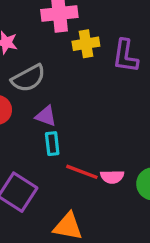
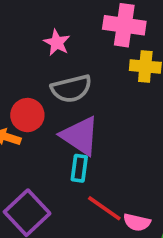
purple triangle: (46, 116) -> (80, 136), size x1.6

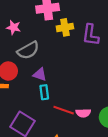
purple triangle: (80, 136) -> (40, 75), size x0.6

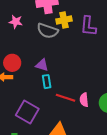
gray semicircle: (28, 50) -> (48, 31), moved, turned 50
pink semicircle: (83, 113) -> (84, 100), turned 88

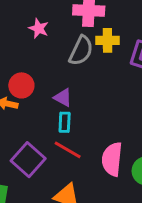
gray semicircle: (48, 31) -> (81, 51), turned -95
red line: (65, 98) -> (68, 150), moved
pink semicircle: (84, 100) -> (112, 159), size x1.6

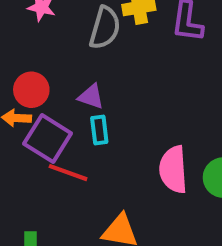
red line: (68, 150) -> (68, 173), moved
purple square: (28, 160) -> (48, 138), moved

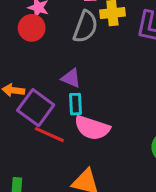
red circle: (31, 90) -> (32, 28), moved
pink semicircle: (173, 170) -> (92, 128), moved, turned -72

